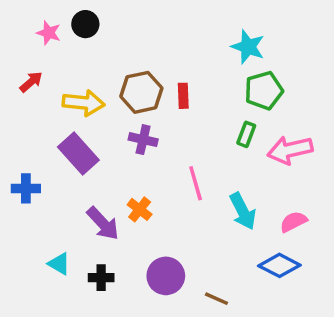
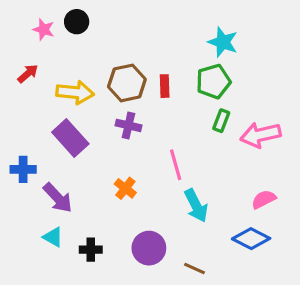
green pentagon: (264, 91) -> (213, 81), moved
cyan arrow: (243, 211) -> (196, 206), moved
purple arrow: (103, 223) -> (58, 198), moved

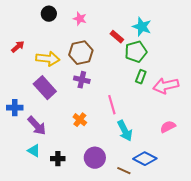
pink star: (44, 30) -> (80, 19), moved
red rectangle: (165, 86) -> (117, 37), moved, turned -48
blue diamond: (251, 239) -> (145, 159), moved

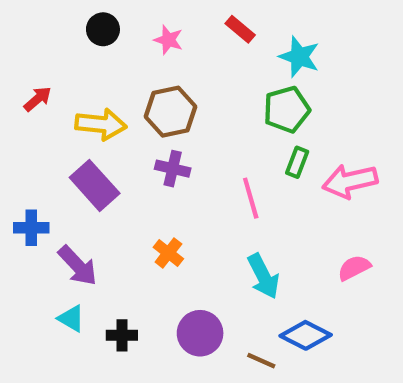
red rectangle: (117, 37) -> (240, 29), moved
pink line: (112, 105) -> (251, 198), moved

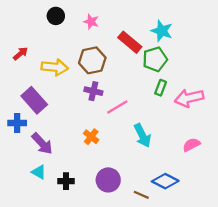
red rectangle: (240, 29) -> (130, 42), moved, size x1.5
purple rectangle: (95, 185) -> (34, 100), moved
pink line: (251, 198) -> (117, 107), moved, turned 75
cyan arrow: (263, 276) -> (142, 136), moved

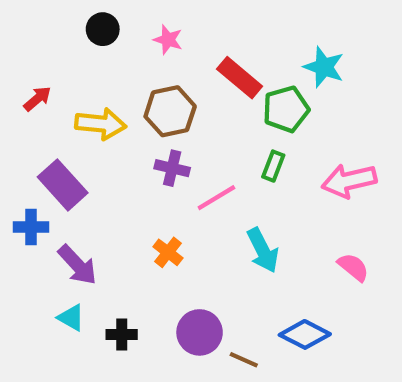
cyan star: (162, 31) -> (324, 67), moved
green rectangle: (161, 88) -> (273, 166), moved
pink semicircle: (191, 145) -> (353, 267), turned 66
brown line: (141, 195) -> (244, 360), moved

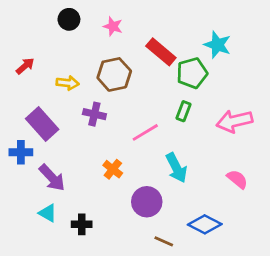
yellow arrow: (101, 124) -> (68, 83), size x0.7
purple cross: (172, 168) -> (94, 114), moved
purple circle: (200, 332) -> (147, 202), moved

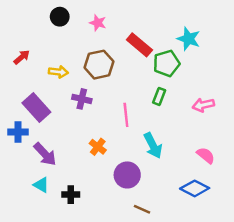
pink arrow: (234, 121) -> (203, 105), size x0.7
pink line: (145, 132) -> (126, 115), turned -65
blue diamond: (205, 224) -> (195, 188), moved

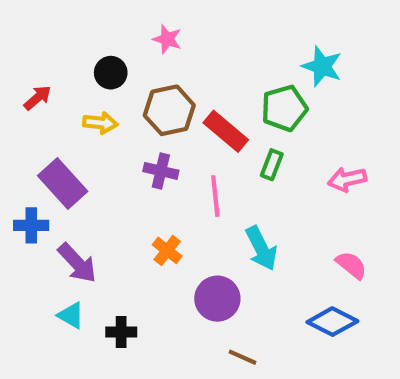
black circle: (60, 17) -> (111, 73), moved
red rectangle: (139, 45) -> (226, 131), moved
purple cross: (82, 99) -> (161, 171), moved

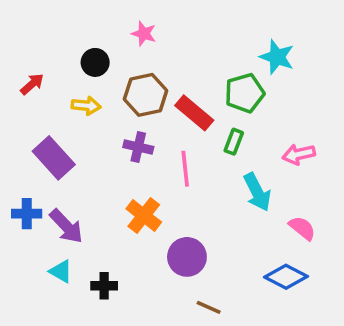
blue cross: (31, 225) -> (27, 214), moved
cyan arrow: (261, 248) -> (257, 192), moved
orange cross: (167, 250) -> (144, 215), size x1.4

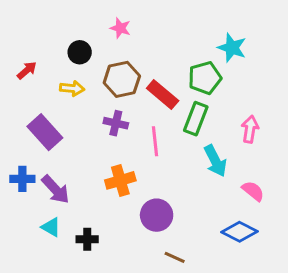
green rectangle: (234, 142) -> (196, 119), size x1.5
pink arrow: (299, 154) -> (250, 129), turned 112
orange cross: (144, 215) -> (120, 180), turned 36

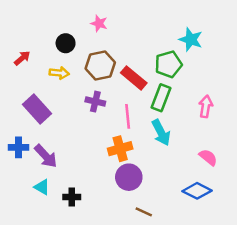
cyan arrow: (215, 161) -> (161, 133), moved
orange cross: (120, 180) -> (120, 149), moved

